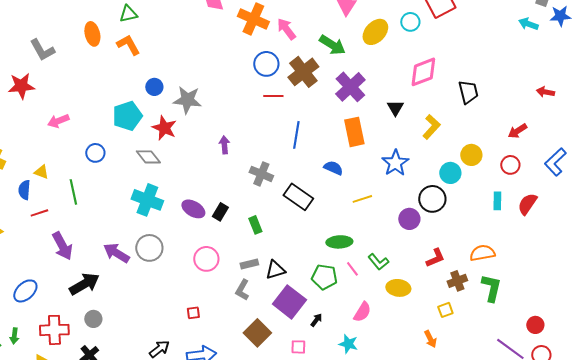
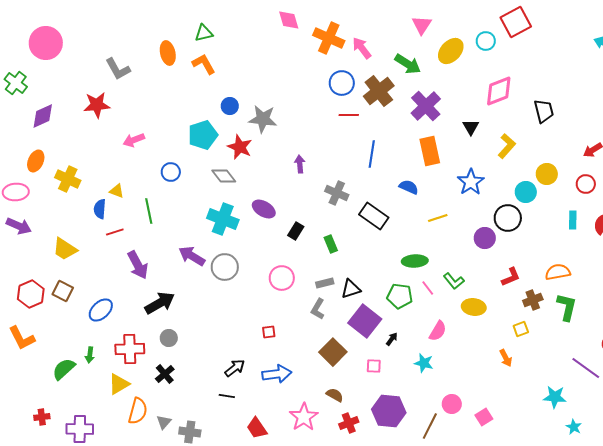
purple ellipse: (193, 209) -> (264, 209), moved
purple arrow: (116, 253) -> (192, 256), moved

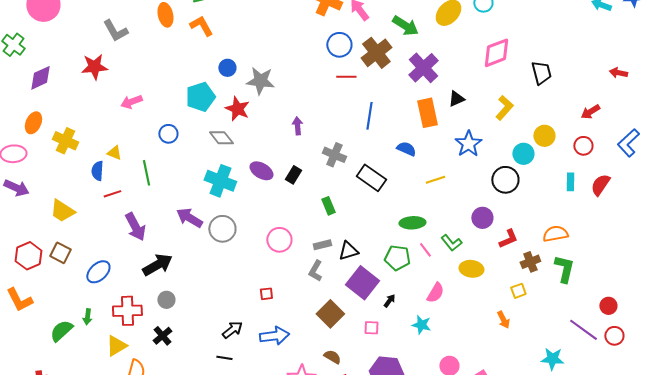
black triangle: (471, 127) -> (456, 99), moved, turned 36
black rectangle: (296, 231) -> (293, 175), moved
purple circle: (485, 238) -> (482, 218), moved

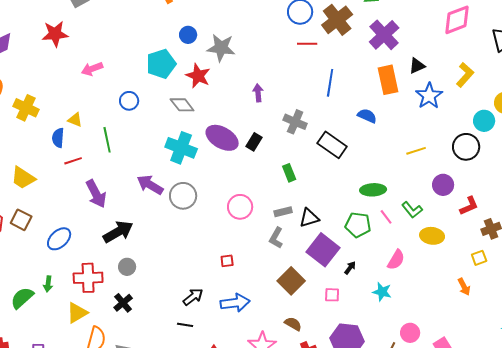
blue star: (468, 144) -> (429, 96), moved
purple ellipse: (261, 171) -> (222, 138), size x1.4
yellow line: (435, 180) -> (416, 151), moved

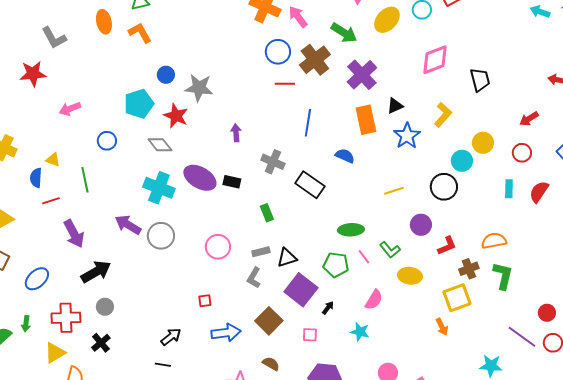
black rectangle: (254, 142) -> (232, 182), turned 72
yellow square: (479, 258) -> (457, 298), size x1.8
blue arrow: (235, 303) -> (226, 333), moved

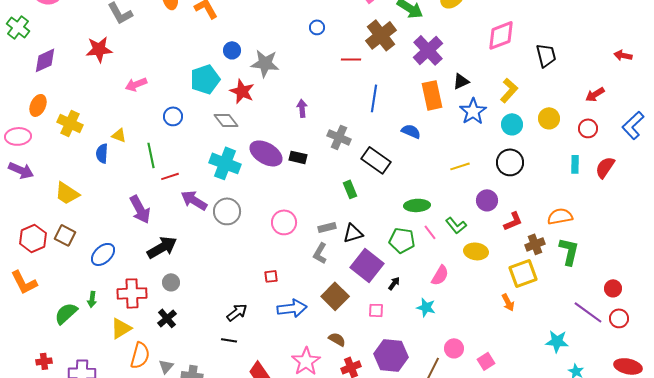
blue circle: (278, 52) -> (317, 27), moved, size x0.6
cyan circle: (462, 161) -> (512, 124), moved
red line: (51, 201) -> (170, 176), moved
green rectangle: (267, 213) -> (350, 189), moved

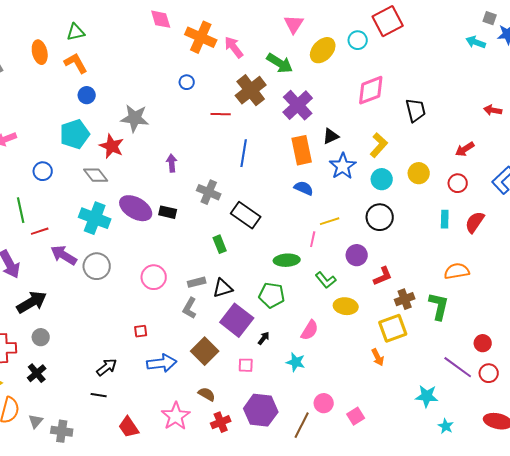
blue circle: (232, 50) -> (87, 95), moved
blue semicircle: (411, 131) -> (304, 188), moved
orange semicircle: (560, 216) -> (457, 271), moved
pink line: (430, 232) -> (313, 239), moved, turned 49

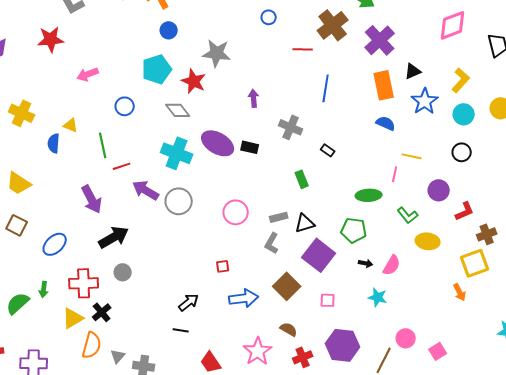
black rectangle: (246, 215) -> (328, 150), size x0.5
black circle: (380, 217) -> (462, 152), size x0.7
yellow line: (330, 221) -> (412, 156), turned 30
black arrow: (264, 338) -> (366, 263), moved, turned 64
black cross: (37, 373) -> (102, 312), moved

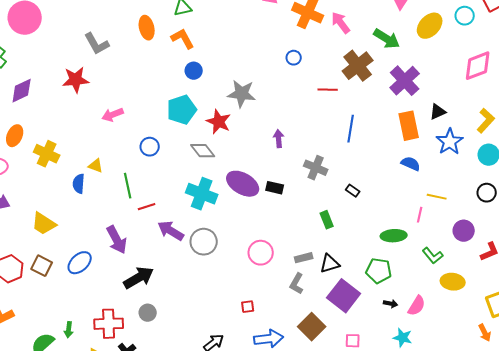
blue ellipse: (55, 244) -> (80, 263), moved

